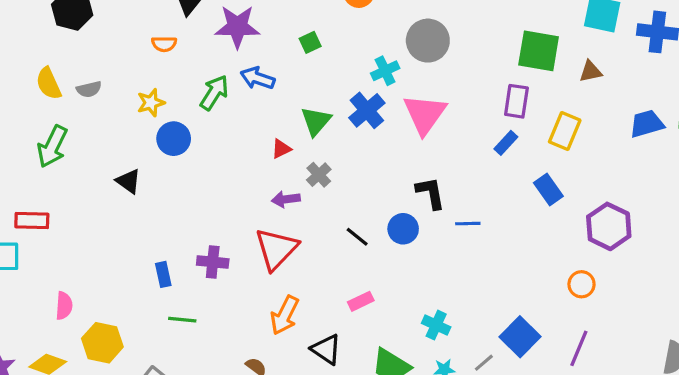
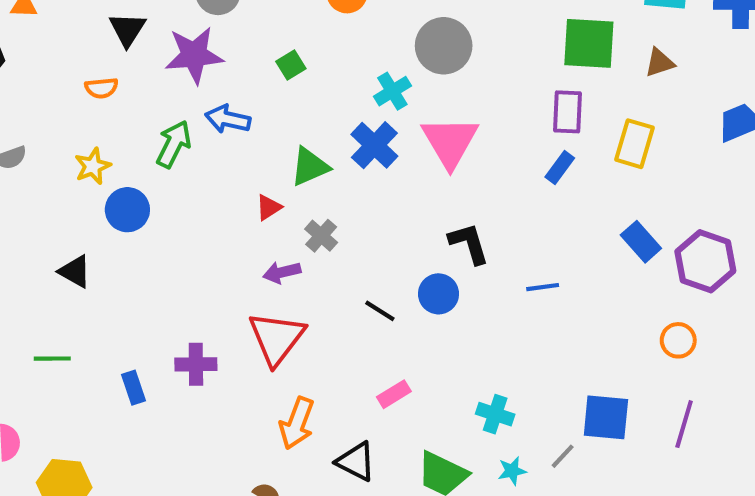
green triangle: (316, 121) -> (310, 167), turned 32
blue rectangle: (548, 190) -> (641, 242), moved
blue line: (468, 224) -> (543, 287), moved
green line: (182, 320) -> (52, 359), moved
blue square: (520, 337) -> (606, 417), turned -33

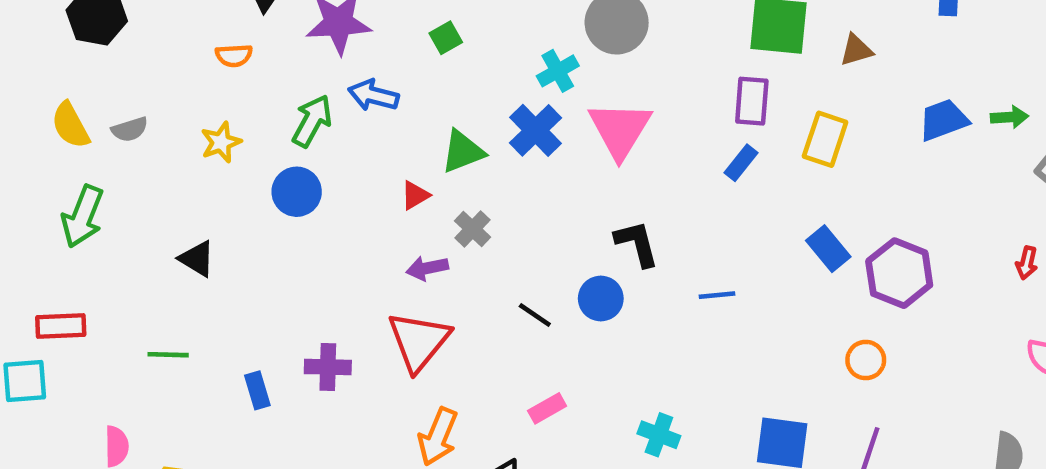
blue circle: (127, 210) -> (297, 192), moved

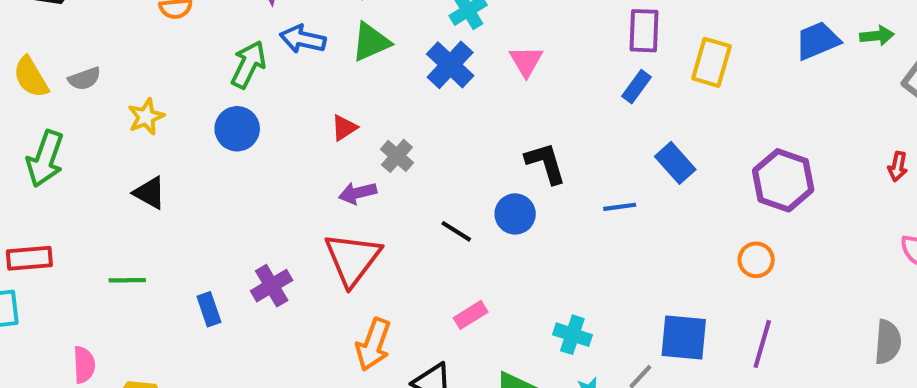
pink triangle: (620, 130) -> (526, 61), size x0.6
yellow star: (221, 142) -> (146, 117), moved
green triangle: (463, 152) -> (371, 42), moved
blue rectangle: (828, 249) -> (675, 163), moved
purple cross: (328, 367) -> (272, 286), turned -30

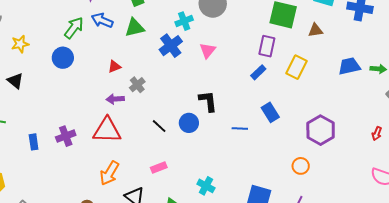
red triangle: (353, 259) -> (107, 130), turned 44

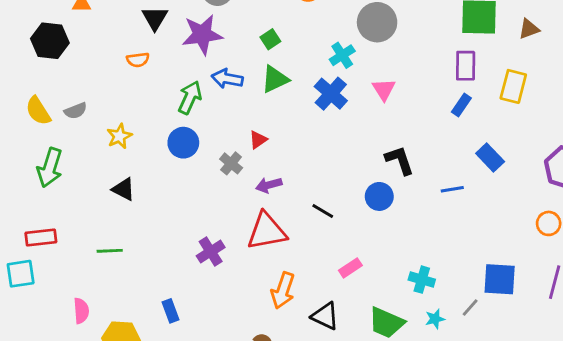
gray cross: (137, 85) -> (231, 163), moved
black line: (159, 126) -> (323, 211), moved
blue rectangle: (34, 142) -> (171, 311), moved

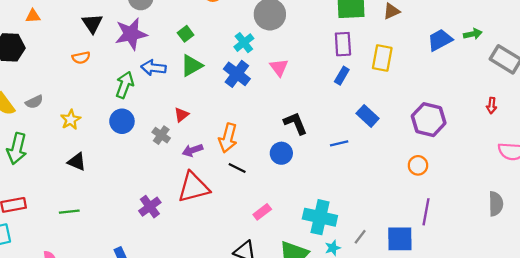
blue square: (500, 279) -> (400, 239), moved
cyan cross: (422, 280) -> (320, 217), size x1.6
orange arrow: (283, 291) -> (228, 138), moved

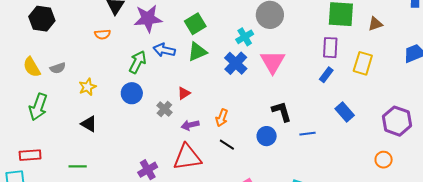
green square: (186, 34) -> (195, 24), size x1.5
pink triangle: (279, 68) -> (273, 62), size x1.5
orange arrow: (228, 138) -> (222, 118), size x0.7
blue line: (339, 143) -> (307, 134), moved

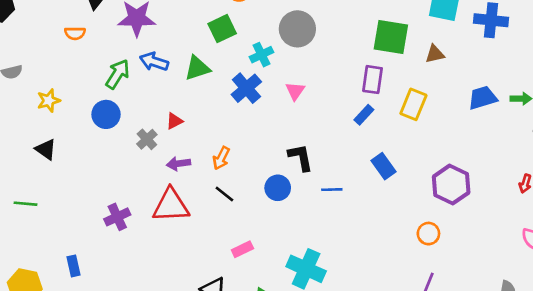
green square: (195, 24) -> (222, 29), moved
pink triangle: (273, 62) -> (295, 91), size x0.6

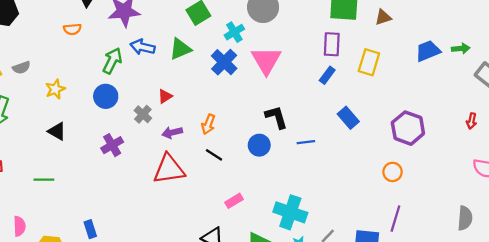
pink triangle: (295, 91) -> (266, 61), size x1.8
purple cross: (117, 217) -> (112, 145), moved

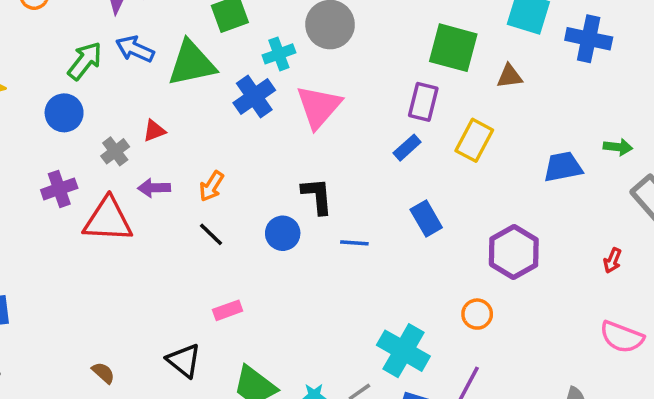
green triangle: (180, 49) -> (192, 63), size x1.4
blue trapezoid: (428, 51) -> (563, 167), moved
red triangle: (169, 169) -> (108, 220), moved
cyan cross: (290, 212) -> (403, 351), moved

